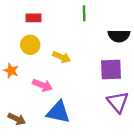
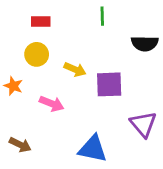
purple square: (111, 69) -> (109, 84), moved
blue triangle: (58, 112) -> (93, 149), moved

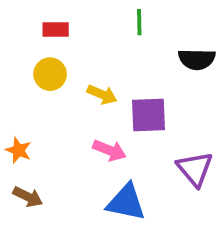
orange star: (13, 86) -> (18, 150), moved
pink arrow: (52, 104) -> (109, 150), moved

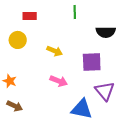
yellow circle: (50, 74) -> (18, 40), moved
purple square: (149, 115) -> (92, 62), moved
blue triangle: (126, 202) -> (82, 109), moved

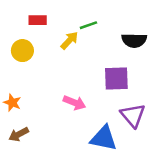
green line: (75, 12) -> (88, 25), moved, turned 72
yellow arrow: (55, 51) -> (69, 40), moved, turned -70
brown arrow: (15, 106) -> (19, 134), turned 126

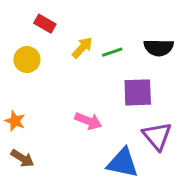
red rectangle: (38, 20) -> (45, 24), turned 30
green line: (88, 25) -> (112, 52), moved
brown arrow: (19, 134) -> (22, 158), turned -120

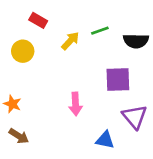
green line: (112, 52) -> (100, 31), moved
pink arrow: (88, 121) -> (75, 104), turned 65
blue triangle: (123, 163) -> (105, 140), size x0.7

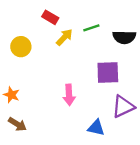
red rectangle: (38, 20) -> (50, 17), moved
purple triangle: (135, 117) -> (123, 107), turned 45

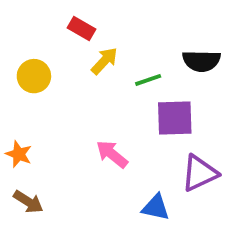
green line: (91, 28) -> (148, 80), moved
pink arrow: (69, 95) -> (112, 154), turned 132

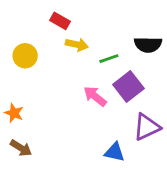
yellow arrow: (104, 61) -> (77, 45), turned 60
purple square: (175, 118) -> (128, 86), turned -36
pink arrow: (112, 154) -> (95, 96), moved

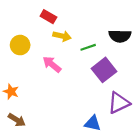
pink arrow: (95, 96) -> (52, 64), moved

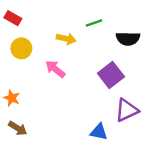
red rectangle: (48, 17) -> (13, 18), moved
green line: (88, 47) -> (94, 23), moved

